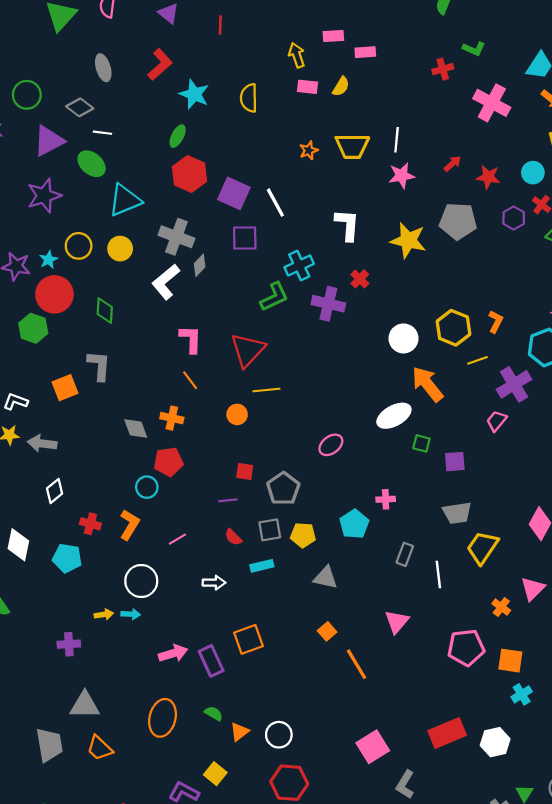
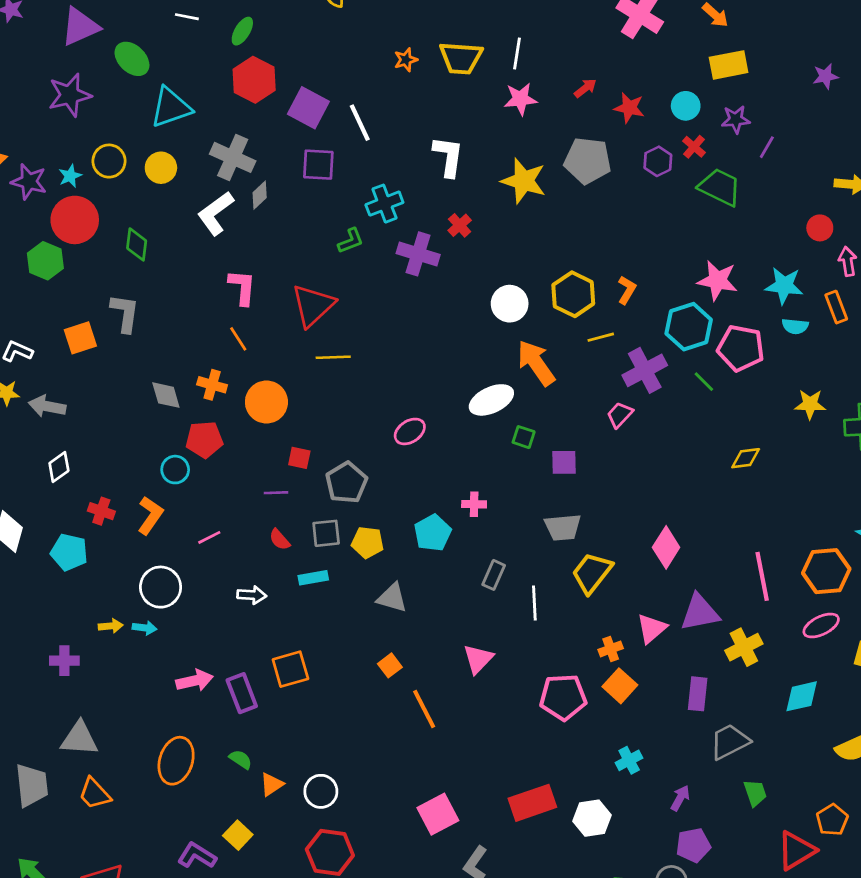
white line: (102, 133) -> (187, 17), moved
green L-shape: (274, 297) -> (351, 241), size x0.7
orange circle: (237, 414) -> (266, 402), moved, size x1.6
orange cross: (501, 607) -> (611, 649), turned 30
orange square: (510, 661) -> (620, 686), moved, turned 30

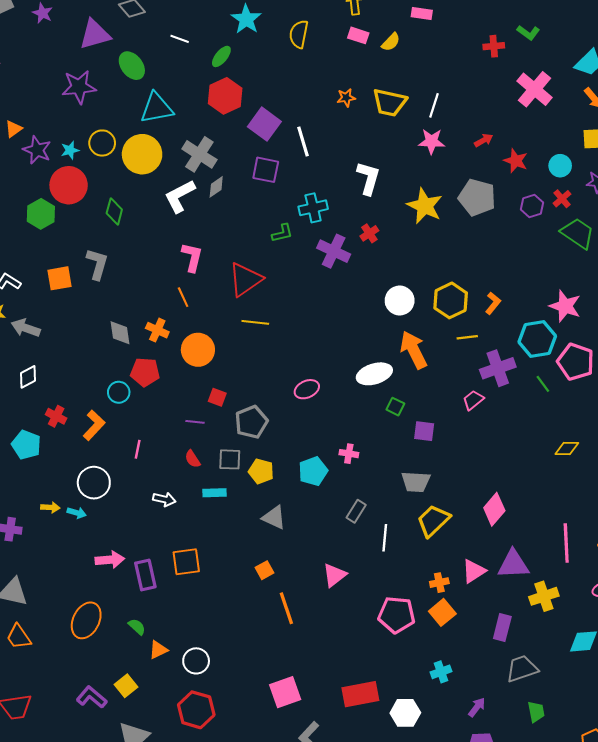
yellow circle: (161, 168) -> (142, 154), size x1.6
pink line: (209, 537) -> (138, 449), turned -60

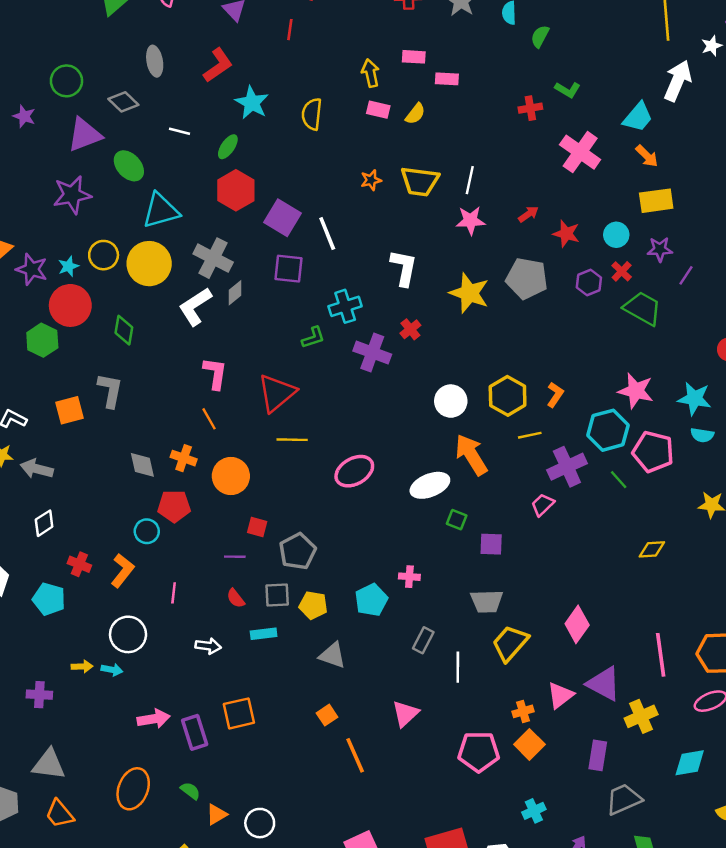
pink ellipse: (307, 389) -> (354, 471), moved, size x1.4
purple triangle: (513, 564) -> (604, 684), turned 36

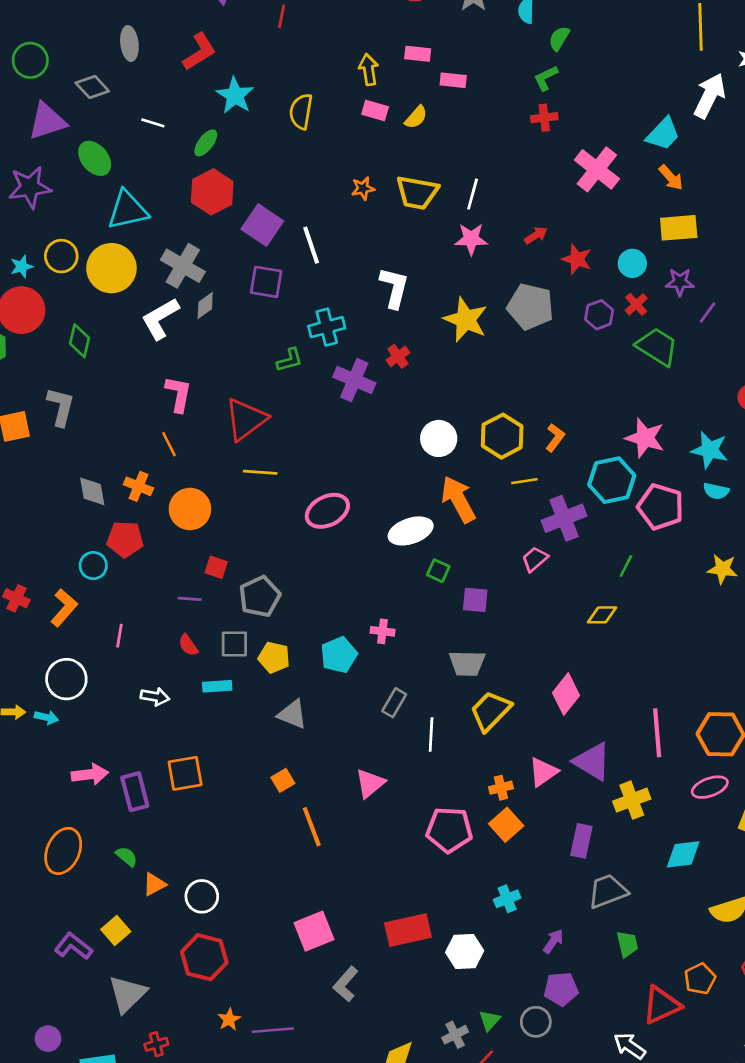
green L-shape: (568, 90) -> (546, 78), moved, turned 120
green line: (619, 480) -> (626, 566), moved, turned 66
yellow diamond: (652, 549) -> (602, 615), moved

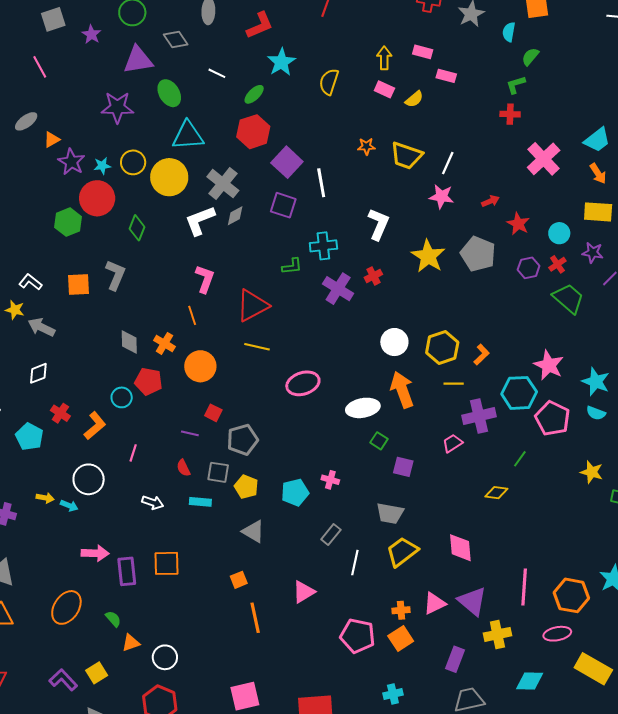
pink diamond: (566, 694) -> (460, 548), turned -52

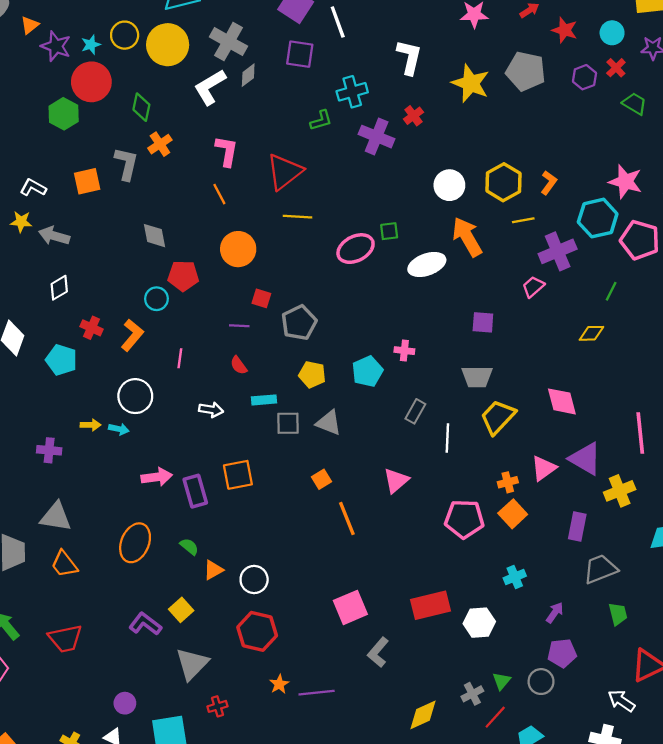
green trapezoid: (568, 298) -> (635, 104), size x0.7
orange cross: (164, 343) -> (160, 144), moved, turned 35
green square: (379, 441) -> (389, 231), moved, turned -30
gray square: (218, 472) -> (288, 423), moved

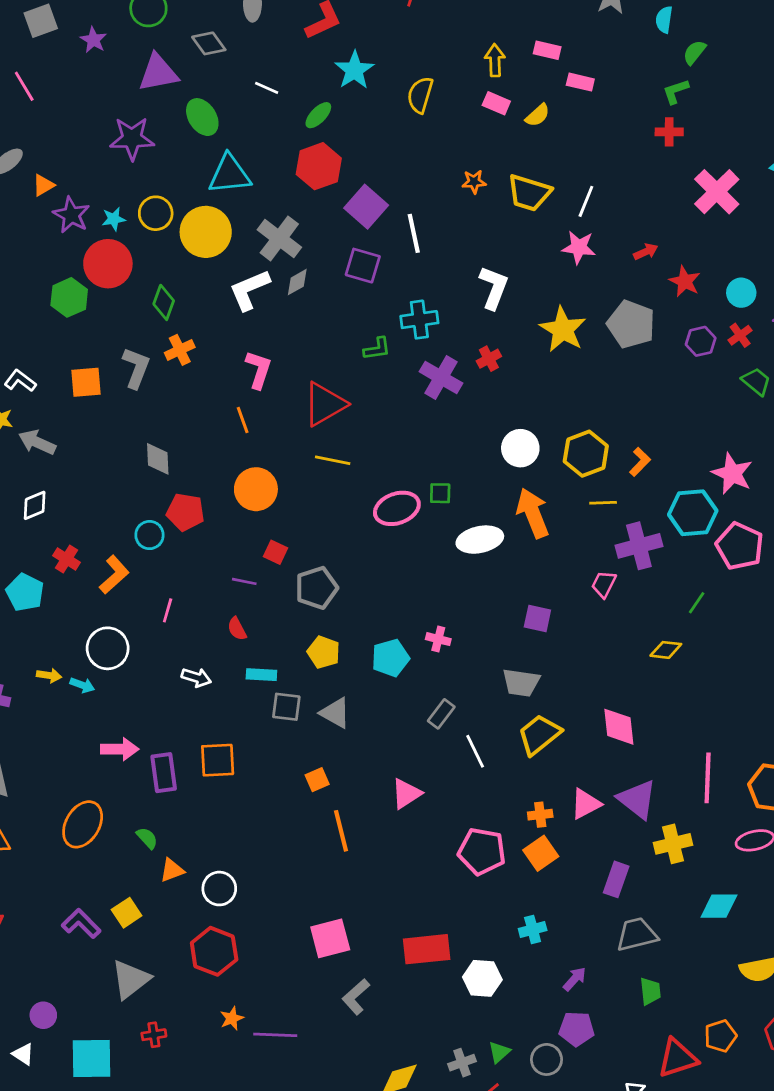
pink trapezoid: (533, 287) -> (604, 584), turned -30
white line: (447, 438) -> (475, 751), turned -36

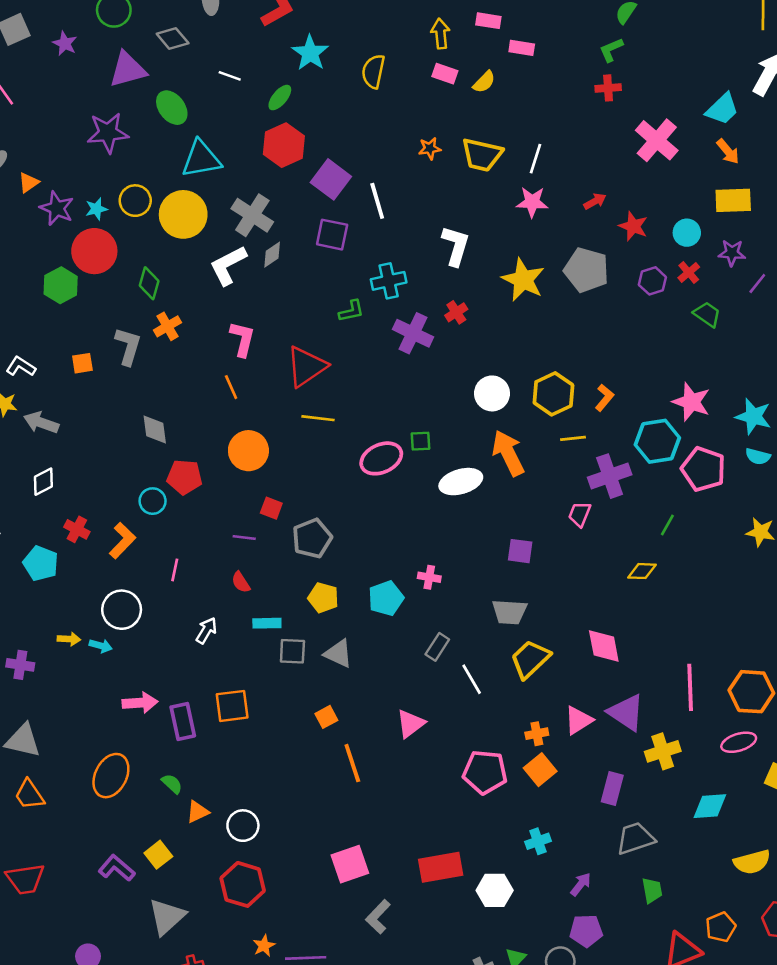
orange square: (86, 382) -> (82, 363), size x0.7
white arrow: (196, 677) -> (206, 630), turned -72

